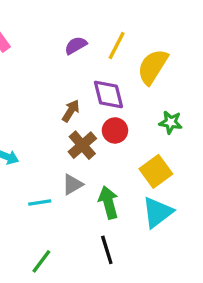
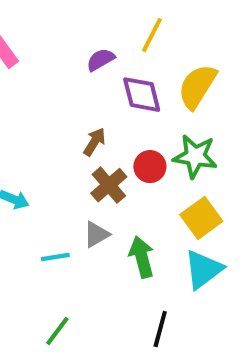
yellow line: (117, 45) -> (152, 35), moved
purple diamond: (108, 94) -> (142, 95), moved
green star: (171, 122) -> (195, 156), moved, size x1.5
black line: (107, 250) -> (160, 329), moved, turned 32

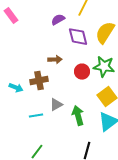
brown arrow: (94, 142) -> (55, 60), turned 56
brown cross: (109, 185) -> (39, 81), moved, turned 30

